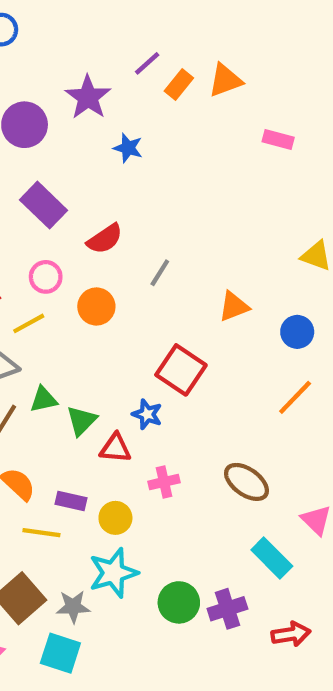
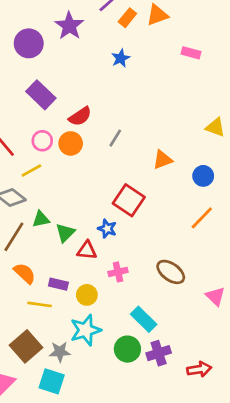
blue star: (128, 148) -> (121, 58), moved, turned 30
orange circle: (96, 307) -> (71, 143), moved
cyan rectangle: (272, 558) -> (144, 319), moved

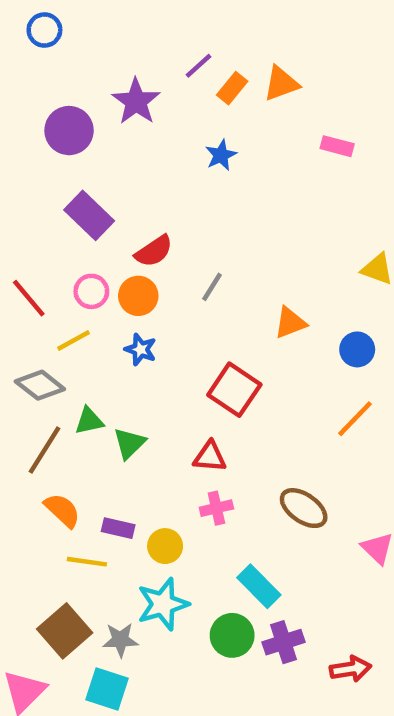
blue star: (107, 229) -> (141, 349), moved
red triangle: (87, 250) -> (210, 457), moved

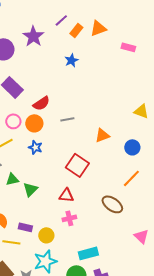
pink rectangle: (337, 146) -> (128, 47), moved
gray line: (212, 287) -> (67, 119), turned 48
brown ellipse: (304, 508) -> (112, 204), moved
cyan rectangle: (259, 586) -> (88, 253), turned -60

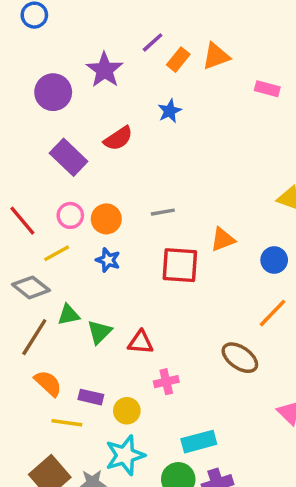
red semicircle: (41, 103) -> (118, 138), moved
red square: (77, 165) -> (180, 265), moved, turned -30
red triangle: (66, 195) -> (141, 342), moved

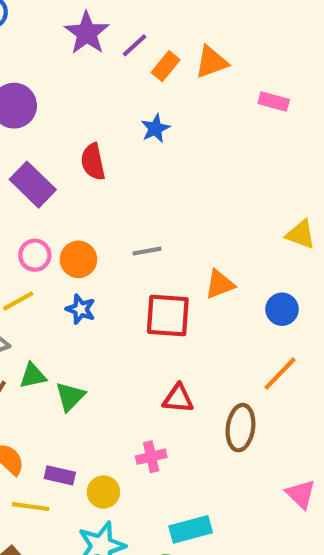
purple star: (105, 70) -> (87, 33), moved
red semicircle: (118, 138) -> (93, 162), turned 112
red triangle: (141, 342) -> (178, 399), moved
brown ellipse: (240, 358) -> (240, 428), turned 63

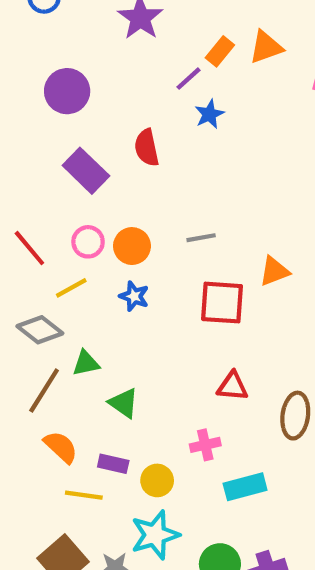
purple line: (135, 45) -> (189, 79), moved
green triangle: (70, 396) -> (124, 403), moved, turned -40
cyan rectangle: (191, 529) -> (245, 487), moved

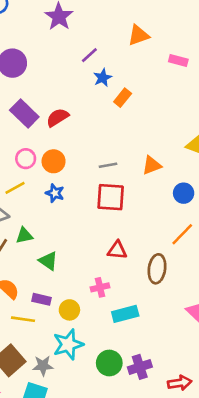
orange rectangle: (220, 51) -> (123, 98), moved
red semicircle: (147, 148) -> (58, 117), moved, turned 70
gray line: (201, 238) -> (108, 165), moved
orange triangle: (274, 271) -> (152, 165), moved

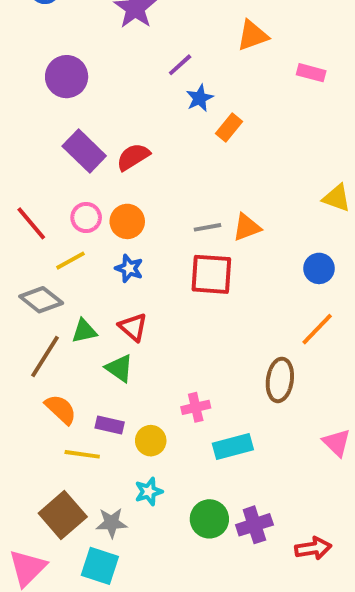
orange triangle: (152, 165) -> (247, 227), moved
red triangle: (117, 250) -> (133, 327), moved, turned 36
cyan star: (68, 344) -> (149, 492), size x0.6

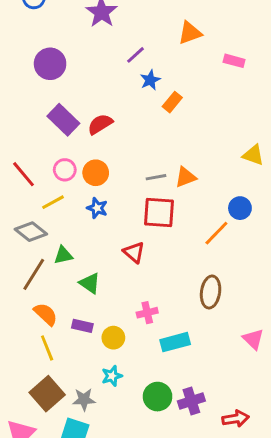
red triangle: (133, 327) -> (134, 252), moved
orange line: (317, 329) -> (216, 233), moved
yellow line: (82, 454) -> (47, 348), moved, turned 60

